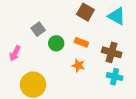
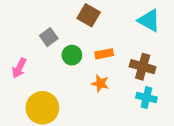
brown square: (85, 12) -> (89, 15), moved
orange rectangle: (81, 42) -> (104, 54), turned -32

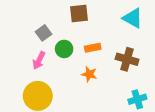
brown square: (89, 15) -> (79, 13), turned -36
pink arrow: (19, 68) -> (39, 60), moved
cyan cross: (146, 98) -> (137, 99), moved, turned -30

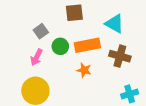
cyan triangle: (133, 18) -> (114, 24), moved
orange rectangle: (93, 48) -> (87, 45), size x1.6

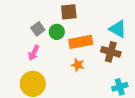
cyan triangle: (114, 24) -> (118, 29), moved
green circle: (60, 46) -> (57, 32), moved

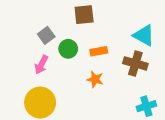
green circle: (57, 32) -> (68, 49), moved
orange rectangle: (81, 42) -> (99, 51), size x0.6

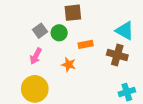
green circle: (68, 49) -> (59, 33), moved
orange star: (95, 79) -> (69, 65), moved

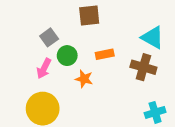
green circle: (59, 33) -> (67, 56), moved

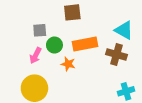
gray square: (49, 37) -> (40, 30), turned 32
orange rectangle: (105, 54) -> (85, 44), size x1.6

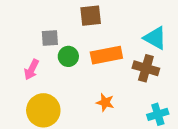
pink arrow: (36, 56) -> (31, 70), moved
orange star: (68, 64) -> (105, 102), moved

